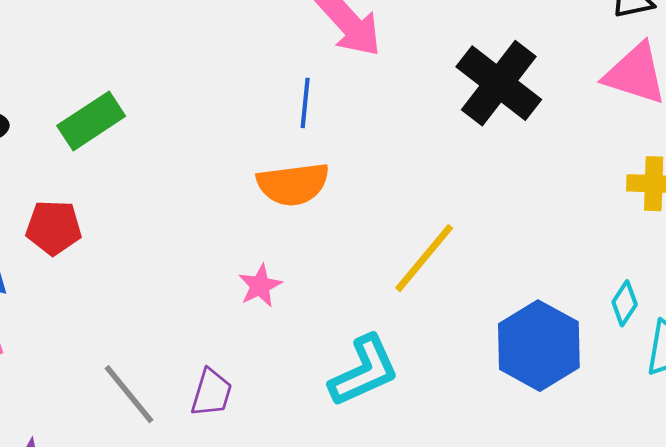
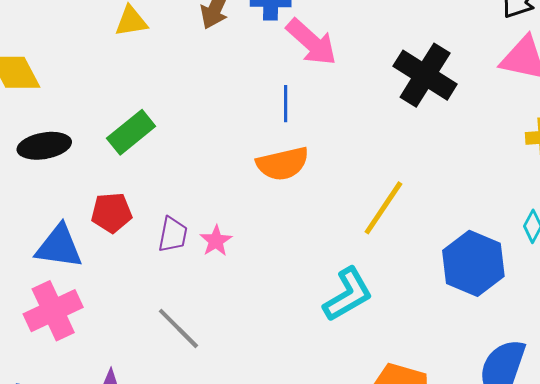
pink star: (260, 286) -> (216, 241), moved
purple trapezoid: (211, 393) -> (173, 235), moved

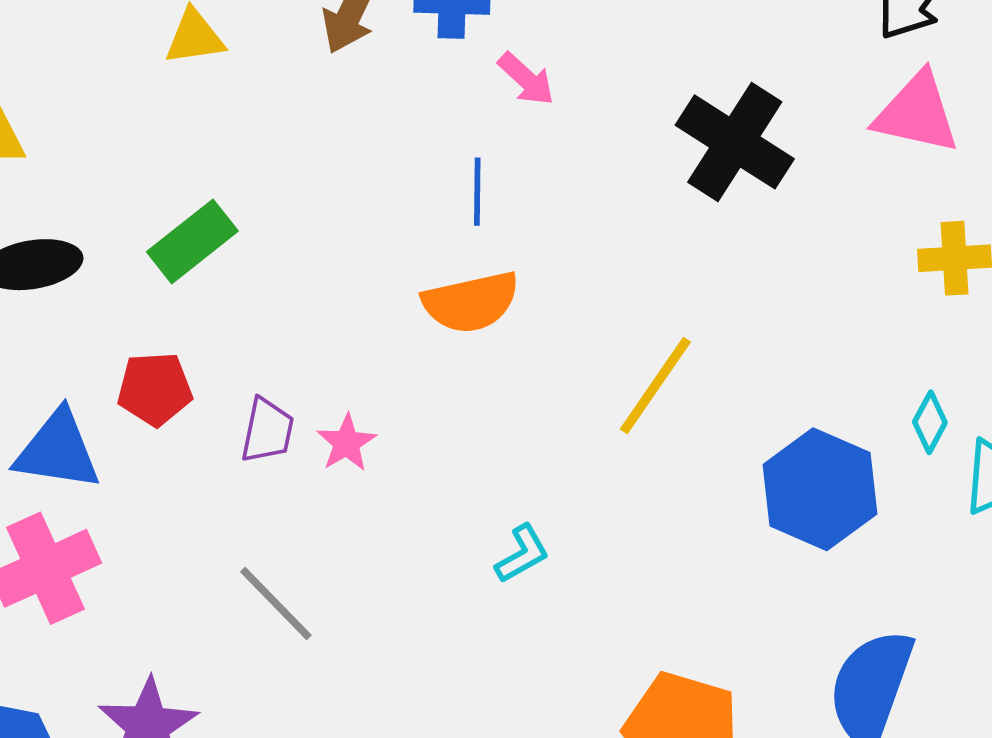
pink arrow: (311, 42) -> (526, 79), size x0.6
cyan L-shape: (348, 295) -> (522, 554), moved, size x0.6

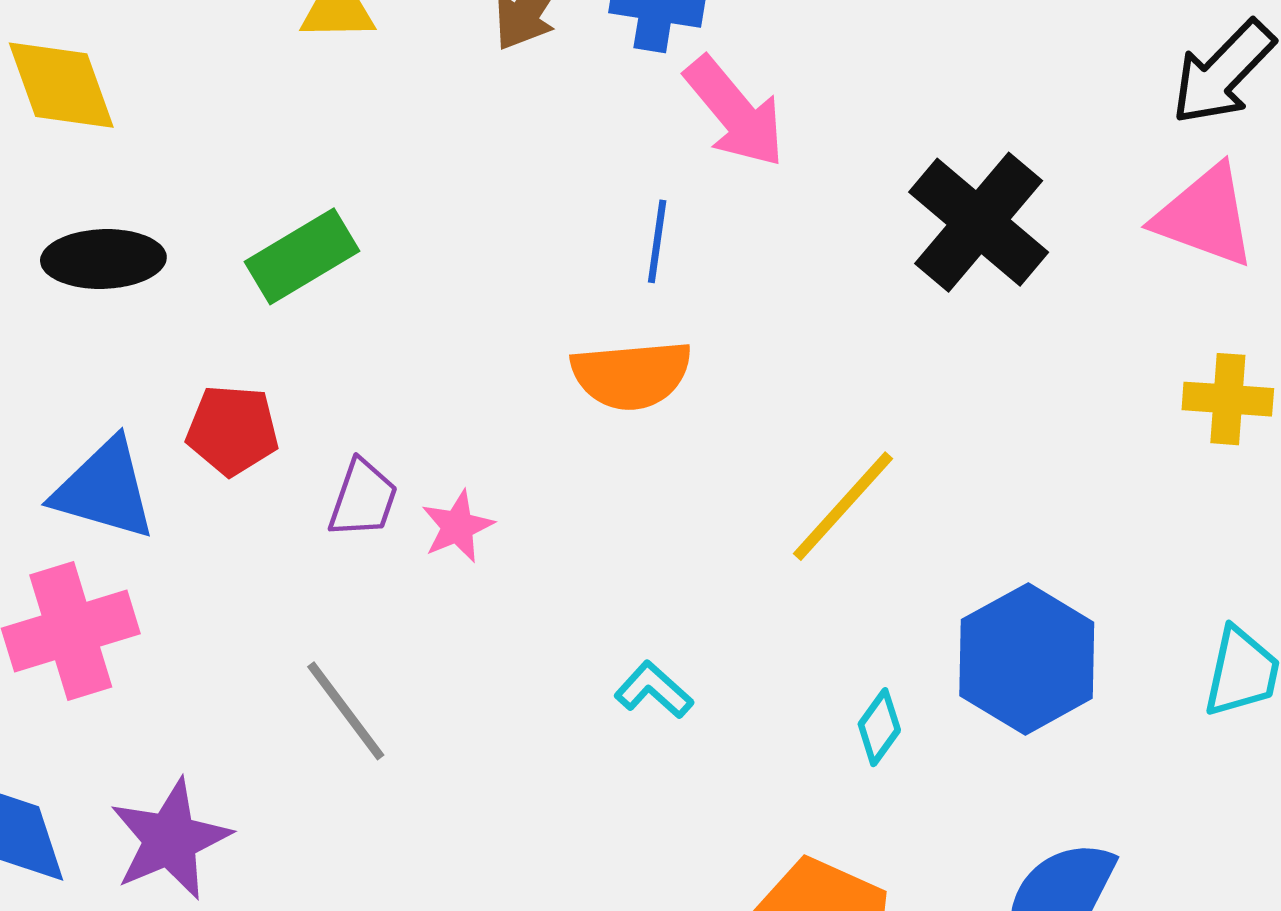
pink arrow: (526, 79) -> (735, 112), size x1.6
cyan diamond: (930, 422) -> (879, 727), moved
cyan L-shape: (522, 554) -> (654, 690), turned -116

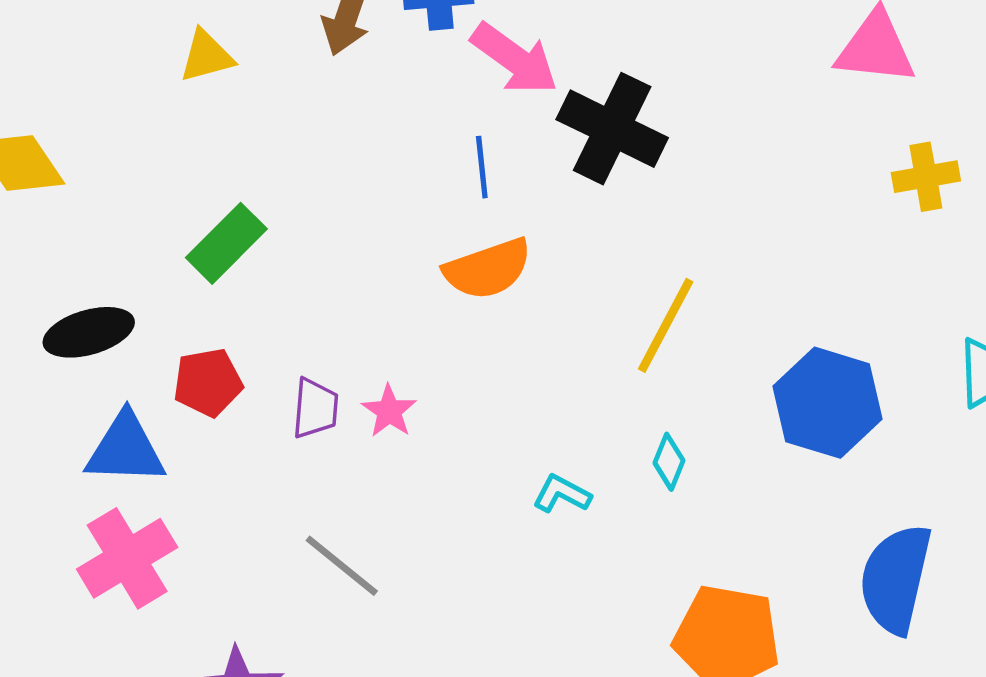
black cross: (979, 222) -> (612, 129), moved
black ellipse: (103, 259) -> (89, 332), moved
cyan diamond: (879, 727) -> (669, 462), moved

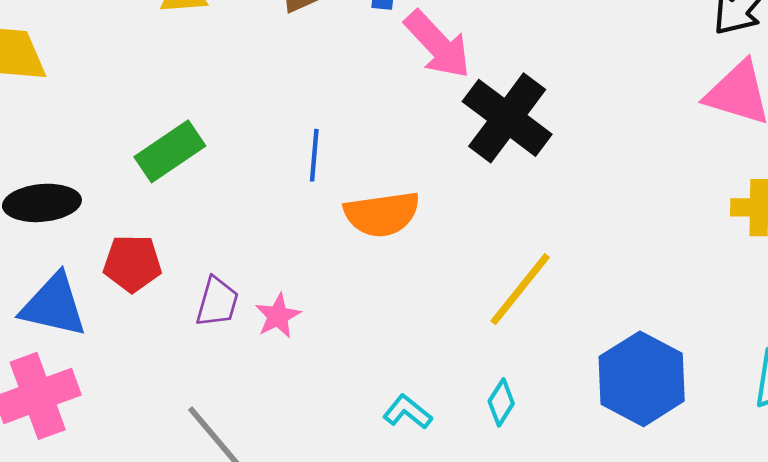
blue line: (482, 167) -> (314, 155), moved

